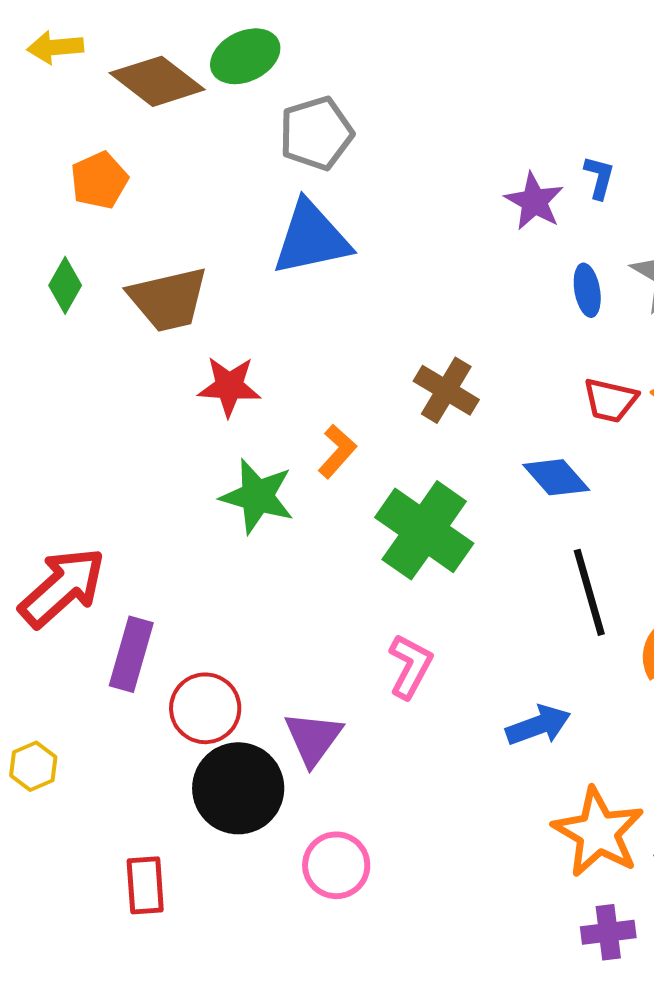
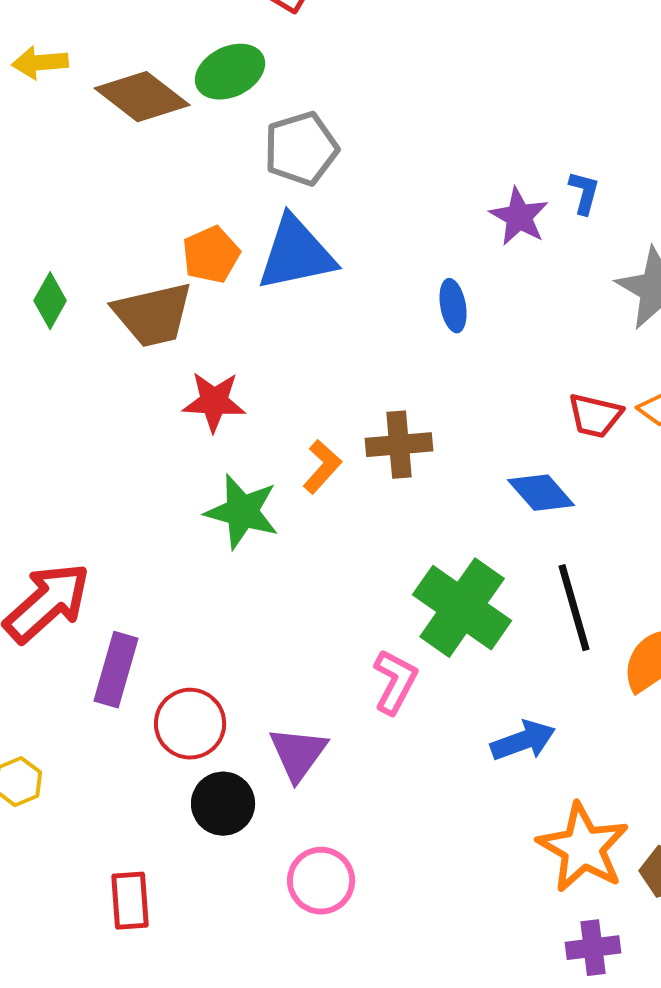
orange pentagon: (99, 180) -> (211, 255), moved
blue ellipse: (587, 290) -> (453, 306), moved
brown cross: (446, 390) -> (399, 445), moved, turned -36
green cross: (424, 530) -> (462, 608), moved
black circle: (238, 788) -> (223, 804), size x0.7

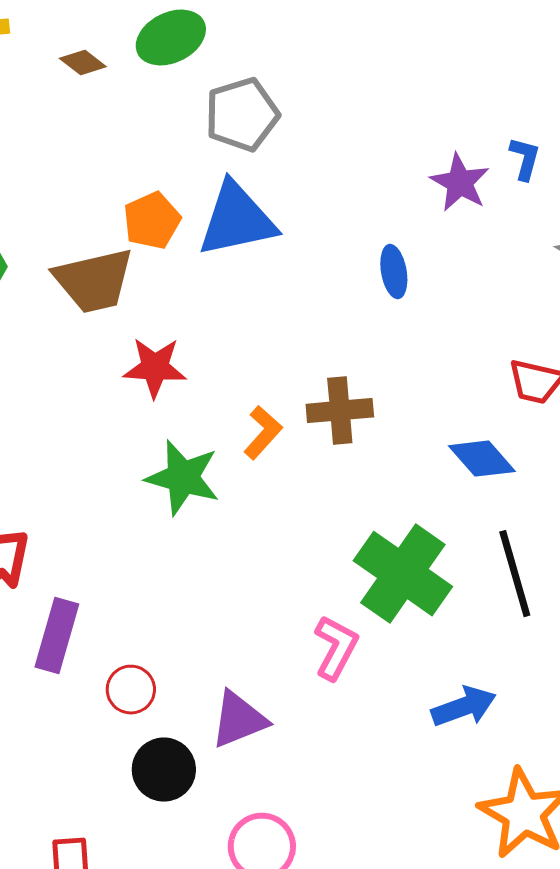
brown diamond: (142, 97) -> (83, 63), size x0.5
red circle: (190, 724) -> (131, 690), size x0.7
purple triangle: (298, 754) -> (239, 720), turned 32

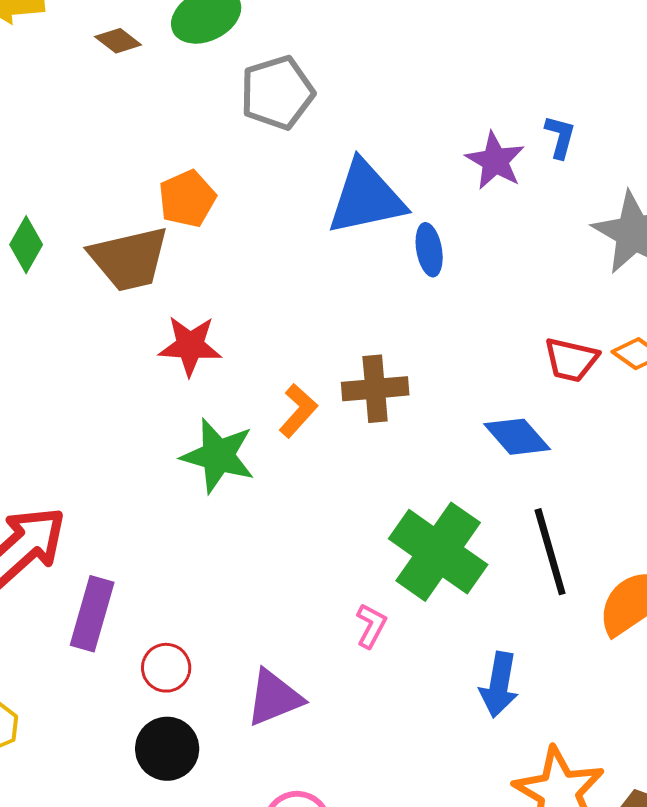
blue triangle: (237, 220) -> (366, 198), moved
pink L-shape: (336, 648) -> (371, 626), size x0.7
blue arrow: (464, 707) -> (499, 685), turned 120
black circle: (164, 770) -> (167, 749), moved

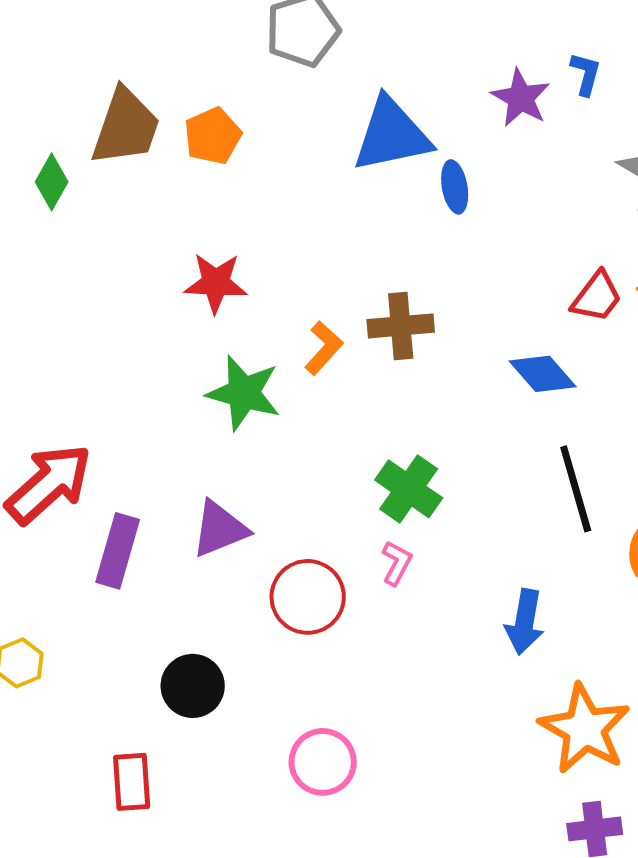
brown trapezoid: (129, 259) -> (126, 127), moved, turned -58
red trapezoid: (571, 360) -> (597, 297), turned -66
green cross: (438, 552) -> (409, 489), moved, size x0.7
red circle: (166, 668) -> (308, 597), moved, size x1.5
purple triangle: (274, 698) -> (220, 529), moved

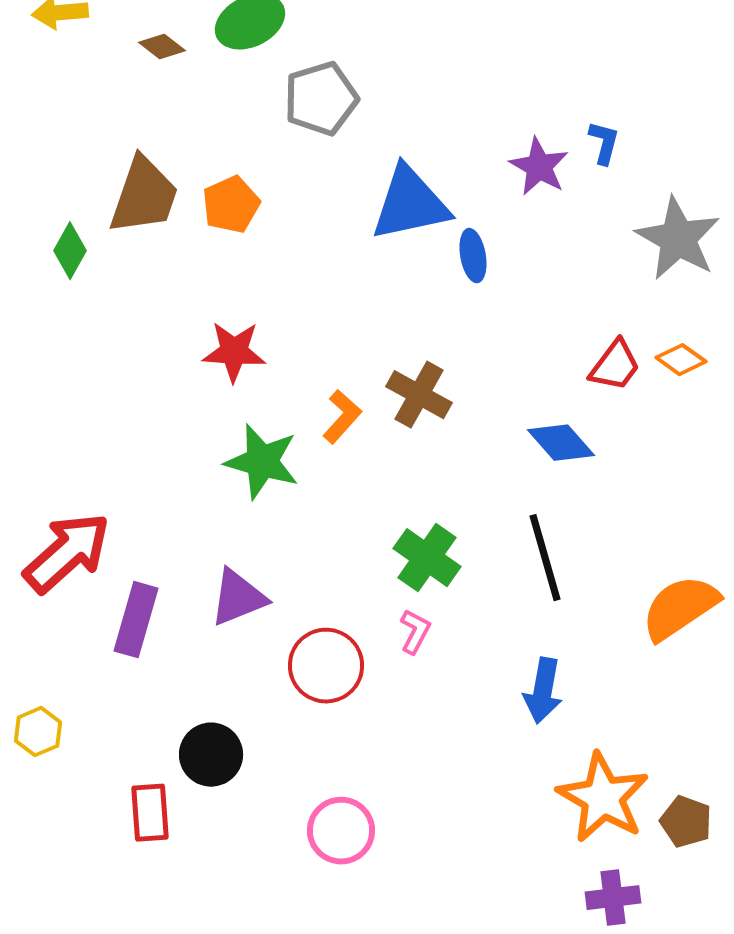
brown cross: (401, 326) -> (419, 395), turned 34
black line: (576, 489) -> (545, 558), moved
red rectangle: (132, 782) -> (150, 813), moved

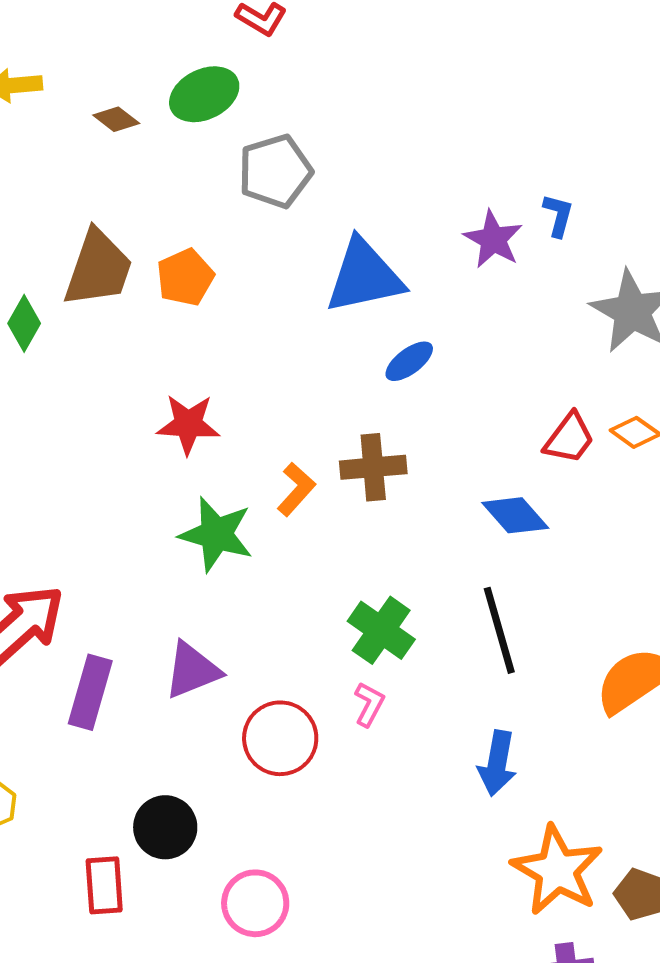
blue ellipse: (473, 256) -> (409, 361), moved, turned 63
brown cross: (419, 395) -> (373, 467), turned -34
pink circle: (341, 831) -> (255, 903), moved

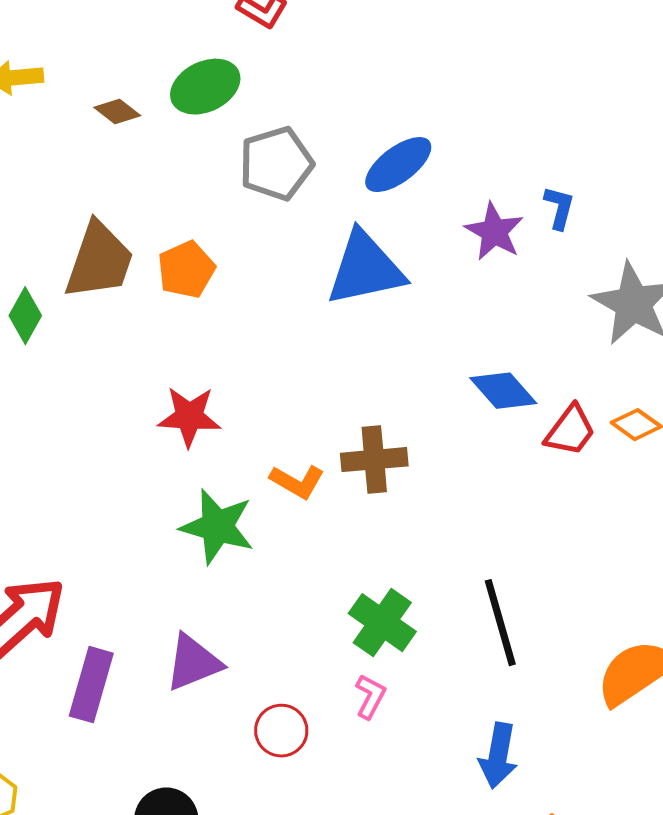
blue ellipse: (409, 361) -> (398, 165), moved, size x1.4
orange L-shape: (296, 489) -> (297, 482), turned 78
blue diamond: (515, 515) -> (503, 391), moved
red circle: (280, 738) -> (281, 731), size x0.7

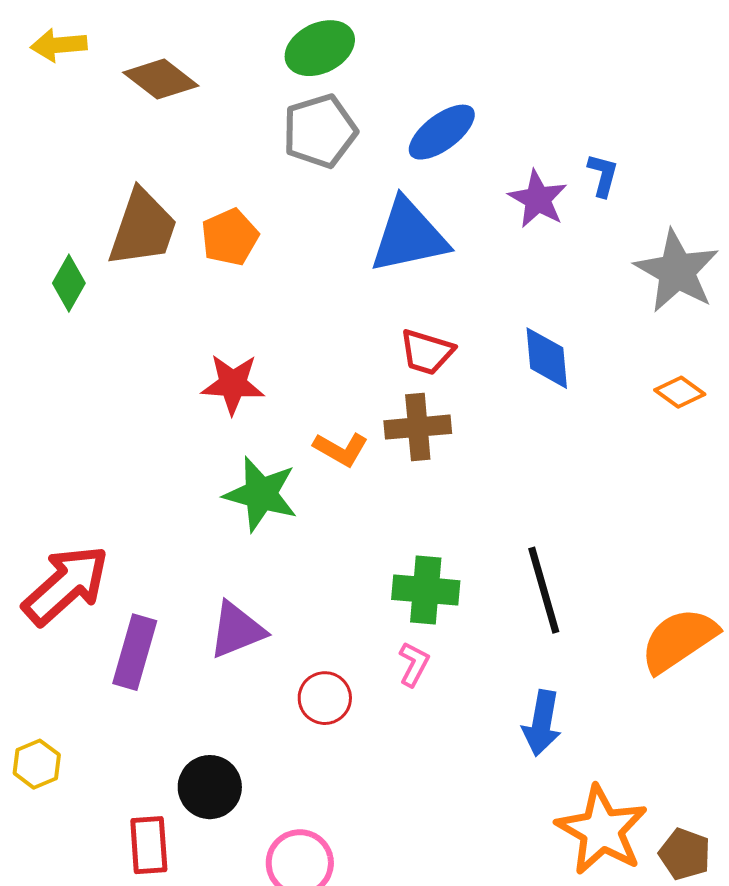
green ellipse: (205, 87) -> (320, 48), moved
brown diamond: (117, 112) -> (161, 79), size x1.6
blue diamond: (503, 391) -> (547, 358), turned 36
red trapezoid: (570, 431) -> (427, 352), moved, turned 70
green cross: (382, 623) -> (426, 590), turned -30

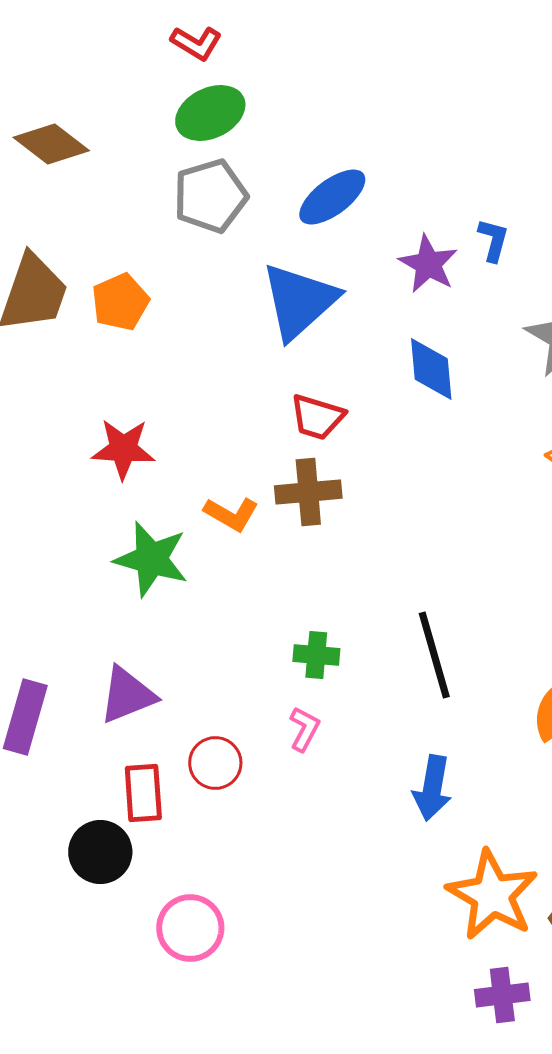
blue triangle: (409, 236) -> (299, 301), turned -30
blue diamond: (547, 358) -> (431, 369), moved
green cross: (426, 590) -> (316, 655), size x0.7
red rectangle: (149, 845) -> (143, 793), moved

